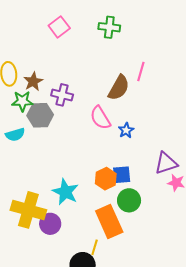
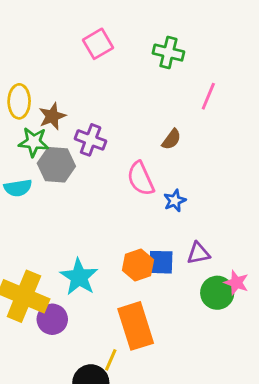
pink line: (141, 71) -> (208, 96), moved
brown semicircle: (119, 88) -> (171, 139), size x0.6
purple triangle: (166, 163) -> (198, 253), moved, size x0.7
green circle: (129, 200) -> (217, 293), moved

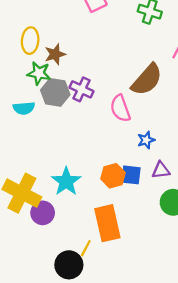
brown semicircle: (171, 139) -> (147, 80), size x2.0
purple cross: (91, 140) -> (81, 89), moved
blue star: (175, 201) -> (146, 140), moved

